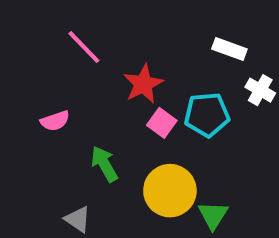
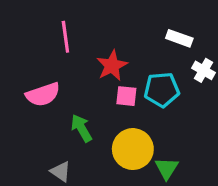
pink line: (84, 47) -> (65, 37), turned 36
pink semicircle: (55, 121) -> (43, 94), size x1.5
pink square: (162, 123) -> (126, 96), turned -30

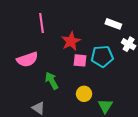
yellow circle: (133, 149) -> (84, 94), size x0.6

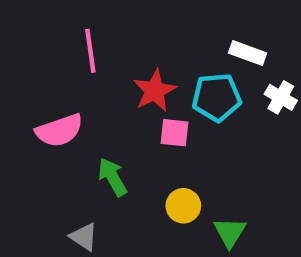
cyan pentagon: (102, 56) -> (217, 97), moved

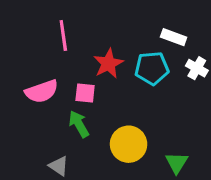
pink square: (174, 133) -> (85, 93), moved
yellow circle: (183, 206) -> (129, 144), size x1.5
green triangle: (230, 232) -> (177, 163), moved

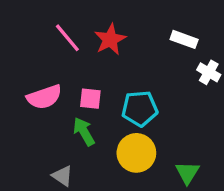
pink line: (63, 36) -> (67, 38), turned -32
red star: (108, 63) -> (110, 39), moved
cyan pentagon: (152, 68) -> (140, 109), moved

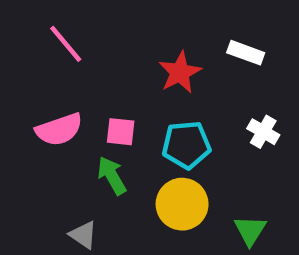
pink line: (67, 38) -> (66, 44), moved
red star: (110, 39) -> (180, 72), moved
white cross: (209, 72) -> (263, 132), moved

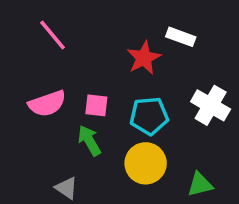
white rectangle: (246, 53) -> (181, 37), moved
white cross: (263, 132) -> (211, 105), size x1.5
green triangle: (250, 230) -> (200, 184), turned 44

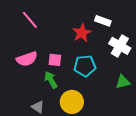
white cross: (211, 105) -> (120, 46), moved
yellow circle: (146, 163) -> (72, 102), moved
green triangle: (200, 184) -> (123, 82), moved

